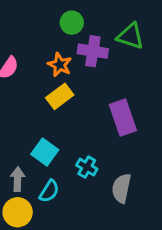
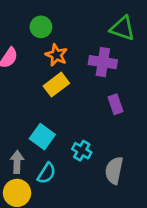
green circle: (72, 23) -> (41, 27), moved
purple cross: (93, 51) -> (103, 62), moved
purple rectangle: (123, 117) -> (116, 104), size x0.6

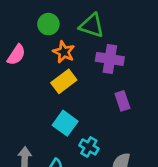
green triangle: (123, 28) -> (92, 25), moved
cyan square: (42, 137) -> (65, 123), moved

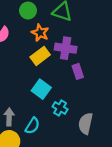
purple cross: (110, 59) -> (66, 48), moved
purple rectangle: (122, 101) -> (78, 71), moved

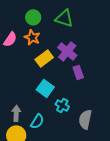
orange star: (40, 33) -> (32, 37), moved
purple cross: (66, 48) -> (67, 51), turned 30

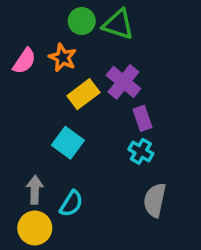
green circle: (33, 17) -> (82, 21), moved
cyan square: (45, 88) -> (68, 143), moved
cyan cross: (62, 105) -> (141, 151), moved

